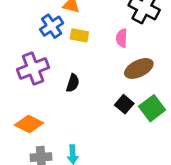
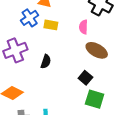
brown ellipse: (139, 68) -> (97, 50), turned 55
green square: (152, 108) -> (95, 99), moved, turned -36

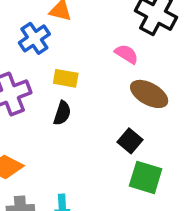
yellow rectangle: (51, 25) -> (66, 78), moved
pink semicircle: (83, 27) -> (127, 54), turned 120

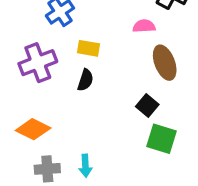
pink semicircle: (127, 54) -> (144, 26), turned -35
brown ellipse: (149, 94) -> (165, 63), turned 40

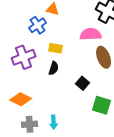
pink semicircle: (144, 26) -> (91, 34), size x1.5
black square: (147, 105) -> (83, 83), moved

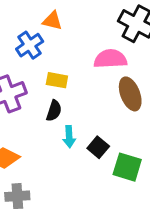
black square: (83, 83) -> (98, 147), moved
cyan arrow: (54, 122) -> (69, 137), moved

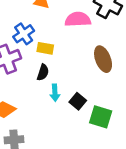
blue cross: (30, 45) -> (24, 34), moved
pink semicircle: (110, 59) -> (78, 19), moved

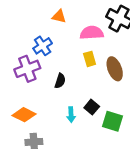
yellow rectangle: (45, 48) -> (90, 59), moved, turned 64
cyan arrow: (55, 93) -> (71, 115), moved

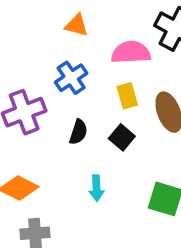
blue cross: (43, 46) -> (71, 78), moved
black square: (92, 107) -> (122, 137), moved

